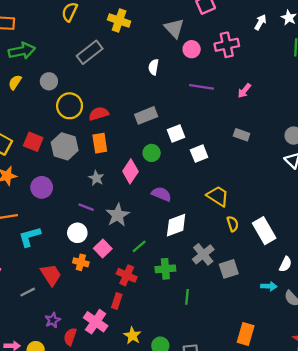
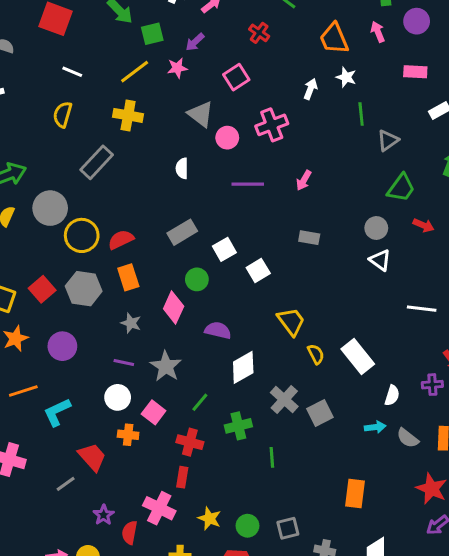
gray circle: (49, 81) -> (50, 208), size x1.5
red square: (33, 142) -> (42, 289), turned 36
yellow trapezoid: (218, 196) -> (291, 321), turned 30

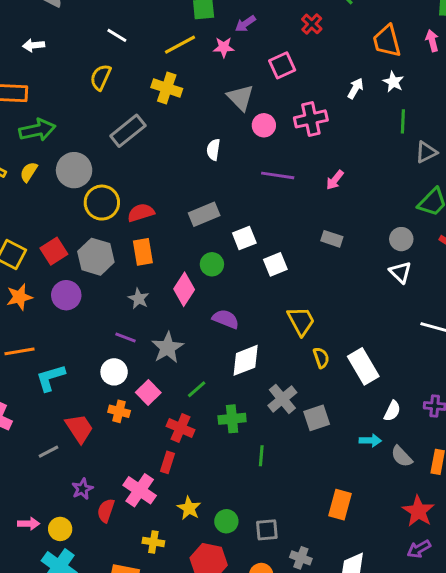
purple circle: (62, 346) -> (66, 295), moved

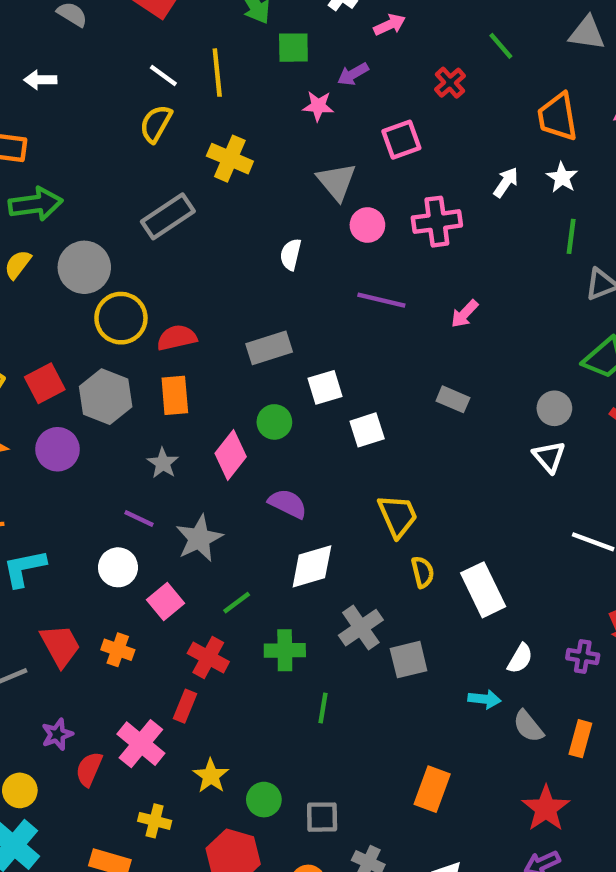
yellow line: (180, 45) -> (217, 73), moved, turned -72
yellow semicircle: (101, 77) -> (156, 124), moved
orange cross: (119, 411) -> (118, 650), moved

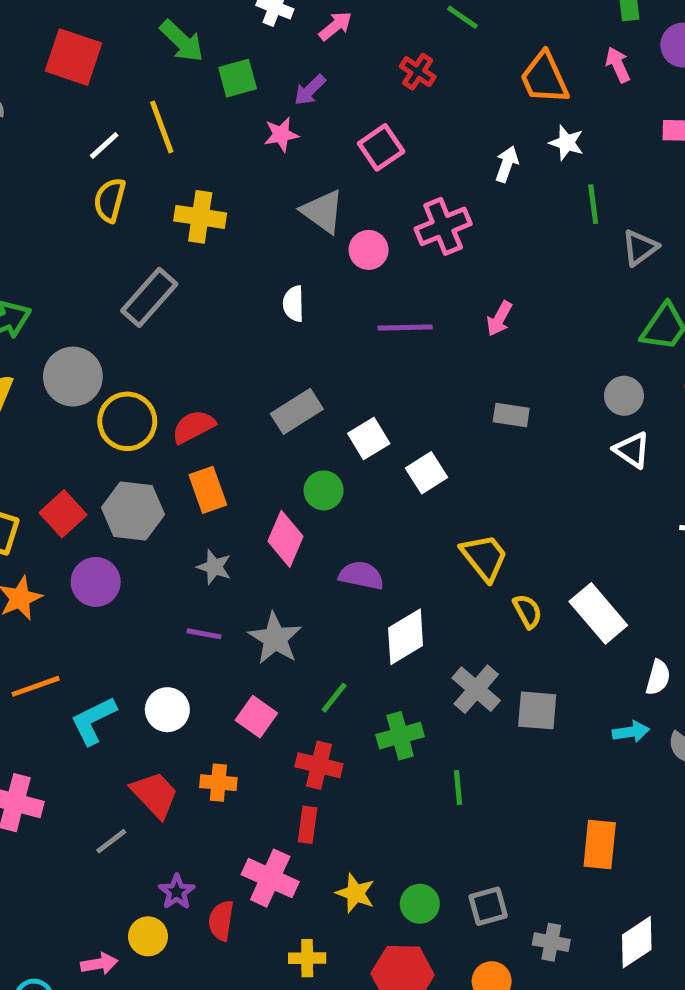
white line: (163, 76) -> (104, 146), turned -64
white circle: (118, 567) -> (167, 710), moved
gray square: (409, 660) -> (537, 710), turned 33
yellow circle: (20, 790) -> (148, 936), moved

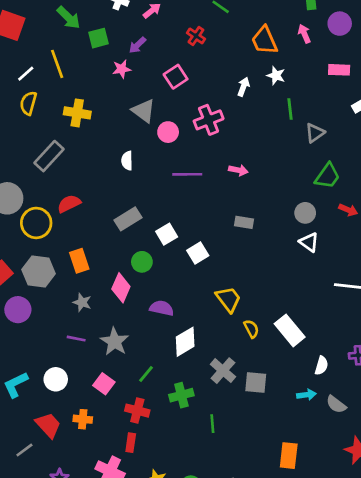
pink arrow: (499, 319) -> (238, 170), turned -108
red semicircle: (193, 427) -> (69, 204), moved

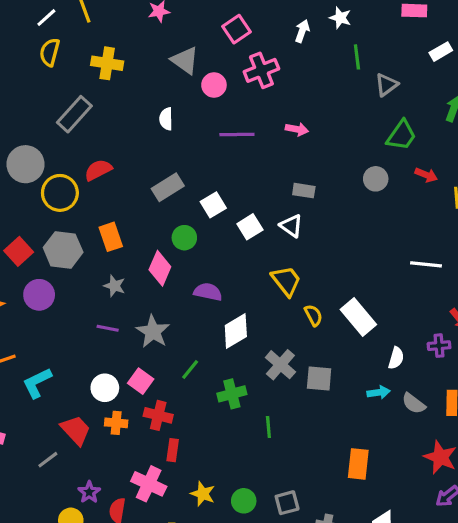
pink square: (176, 77) -> (236, 29), moved
white triangle: (309, 242) -> (291, 226), moved
white circle: (56, 379) -> (105, 388), moved
red cross: (137, 411) -> (158, 415), moved

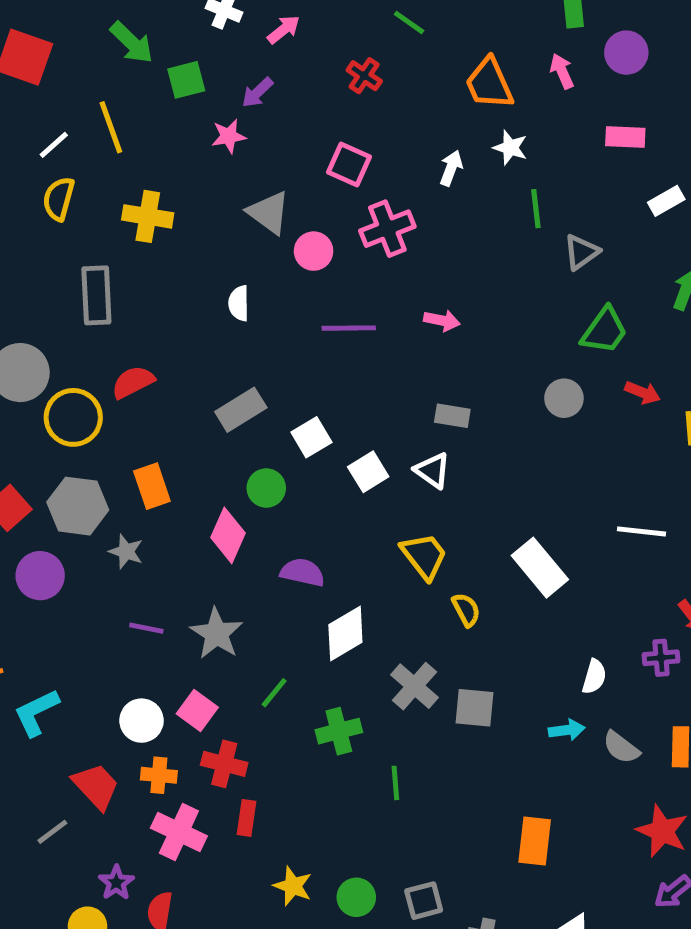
pink square: (236, 29) -> (349, 164), turned -32
gray rectangle: (74, 114) -> (96, 295), turned -45
gray star: (114, 286) -> (126, 552), moved
white rectangle: (358, 317) -> (540, 568), moved
pink cross: (149, 484) -> (179, 832), moved

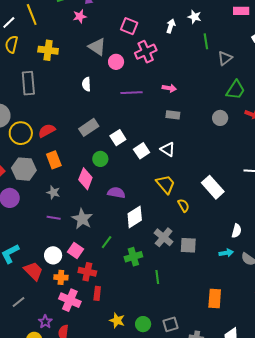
red semicircle: (133, 382) -> (47, 131), moved
gray rectangle: (452, 416) -> (173, 115), moved
gray star: (126, 552) -> (53, 192), moved
red trapezoid: (96, 786) -> (33, 271), moved

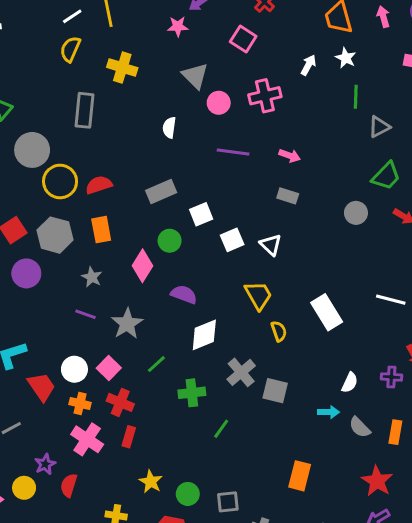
pink square: (129, 26) -> (243, 39), moved
green line: (157, 277) -> (221, 429), turned 32

